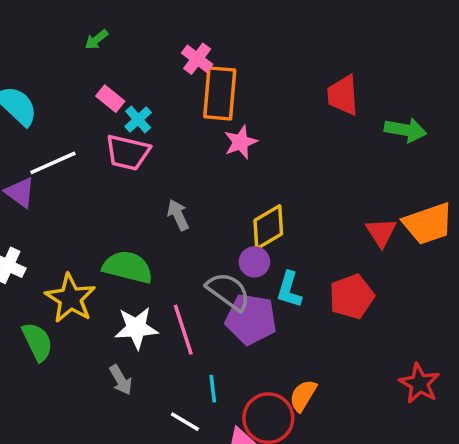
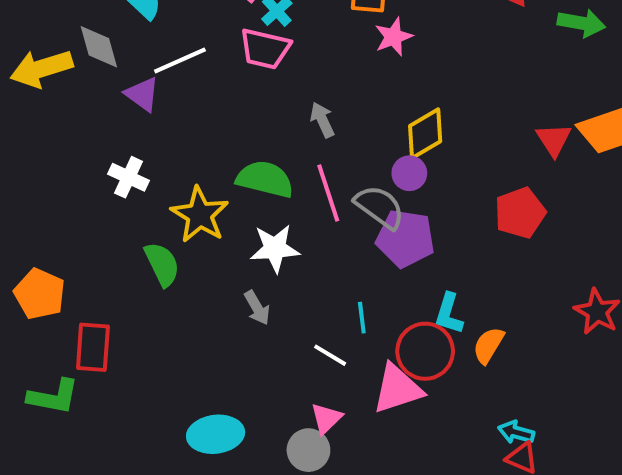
cyan L-shape: (289, 290) -> (449, 314), moved
pink line: (183, 330) -> (328, 193), moved
orange semicircle: (303, 396) -> (488, 345), moved

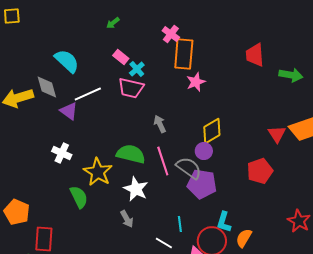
white star: (275, 248) -> (136, 189), turned 30

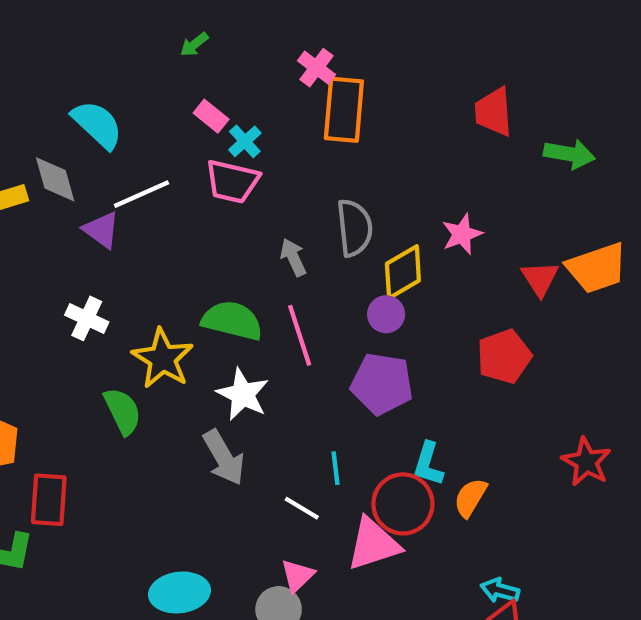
pink star: (196, 82) -> (462, 234), moved
gray semicircle: (189, 168) -> (354, 228), moved, turned 48
gray arrow: (127, 219) -> (224, 458), size x1.5

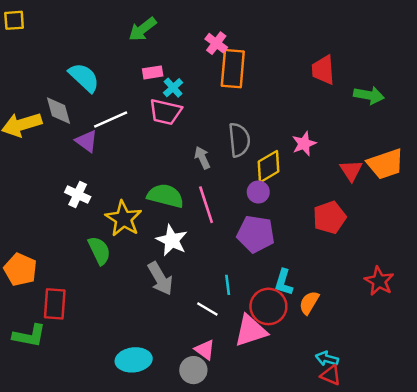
green arrow: (194, 44) -> (143, 29), size x1.6
pink rectangle: (211, 116) -> (153, 72), turned -48
pink triangle: (298, 576) -> (205, 350), turned -40

